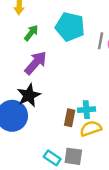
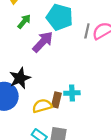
purple arrow: (36, 63) -> (43, 42), moved
yellow semicircle: (91, 128) -> (42, 106), moved

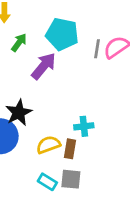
brown rectangle: (56, 100) -> (70, 149), moved

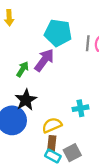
green arrow: (19, 42) -> (23, 69), moved
brown rectangle: (70, 149) -> (52, 143), moved
gray square: (71, 179) -> (72, 153), turned -30

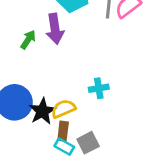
purple arrow: (44, 60) -> (55, 29), turned 135
black star: (26, 100) -> (42, 111), moved

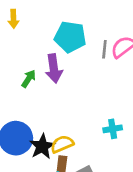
cyan cross: (99, 88) -> (113, 129), moved

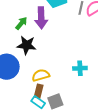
black star: (42, 146) -> (27, 45), moved, turned 30

